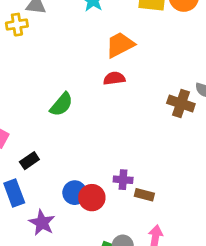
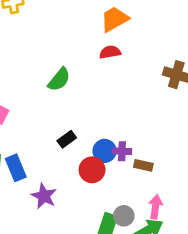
black rectangle: (29, 161) -> (67, 139), moved
blue circle: (75, 193) -> (105, 151), moved

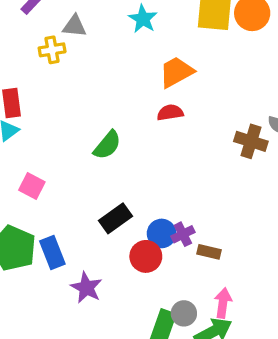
black rectangle: (67, 139) -> (115, 218), size x1.4
purple cross: (122, 151) -> (183, 234), turned -30

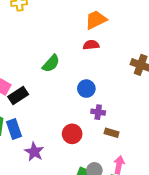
black rectangle: (115, 218) -> (18, 96), moved
blue circle: (162, 233) -> (86, 89), moved
purple cross: (183, 234) -> (98, 112), moved, turned 32

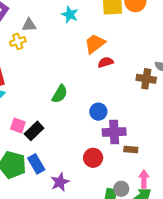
red semicircle: (91, 45) -> (106, 62), moved
purple cross: (98, 112) -> (114, 132), size x1.6
purple star: (34, 152) -> (60, 182), turned 30

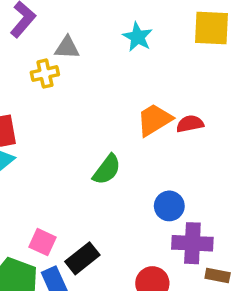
orange trapezoid: (95, 44) -> (154, 120), moved
pink square: (18, 126) -> (43, 242), moved
black rectangle: (34, 131) -> (82, 258), moved

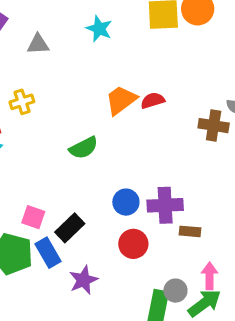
yellow cross: (45, 74) -> (22, 102), moved
green semicircle: (107, 170) -> (84, 148), turned 32
blue circle: (169, 206) -> (126, 202), moved

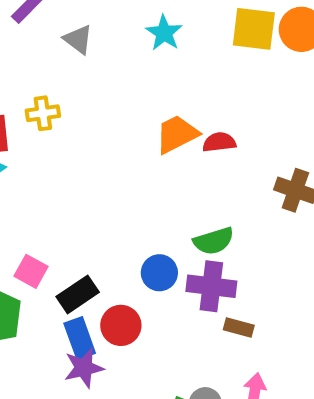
gray triangle: (38, 44) -> (78, 39), turned 30
green semicircle: (84, 148) -> (214, 241), moved
red circle: (133, 244) -> (121, 325), moved
blue rectangle: (48, 253) -> (80, 338), moved

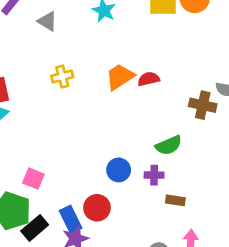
yellow cross: (43, 113) -> (62, 77), moved
green semicircle: (214, 241) -> (169, 145), moved
purple cross: (211, 286) -> (154, 175), size x0.6
black rectangle: (78, 294) -> (35, 228), moved

